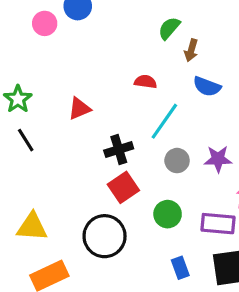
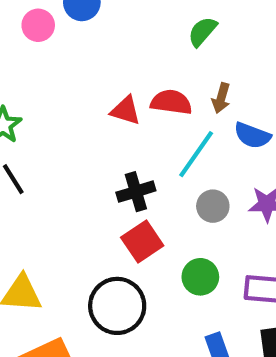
brown arrow: (191, 50) -> (221, 98), moved
red semicircle: (146, 82) -> (171, 102), size x1.4
blue semicircle: (207, 86) -> (252, 135), moved
red triangle: (79, 109) -> (126, 110), moved, turned 40

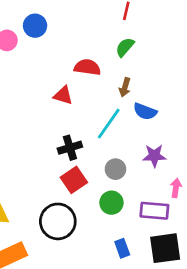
green semicircle: (202, 32) -> (125, 47), moved
red semicircle: (171, 102) -> (87, 67), moved
gray circle: (213, 206) -> (115, 169), moved

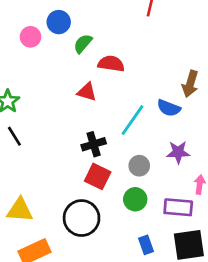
green semicircle: (125, 47) -> (83, 44), moved
brown arrow: (125, 87) -> (190, 84), moved, size x1.4
red square: (74, 180) -> (98, 176), turned -30

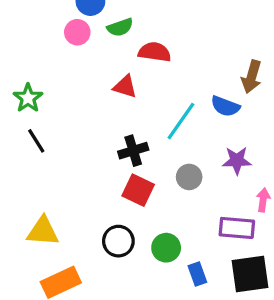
pink circle: (30, 37) -> (77, 32), moved
green semicircle: (83, 44) -> (120, 27), turned -150
green circle: (135, 199) -> (166, 248), moved
black circle: (82, 218) -> (118, 241), size x0.7

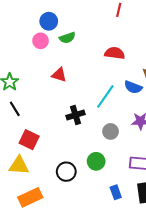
red semicircle: (155, 52) -> (115, 53), moved
red triangle: (125, 87) -> (59, 75), moved
red square: (138, 190) -> (29, 140), moved
green circle: (166, 248) -> (96, 161), moved

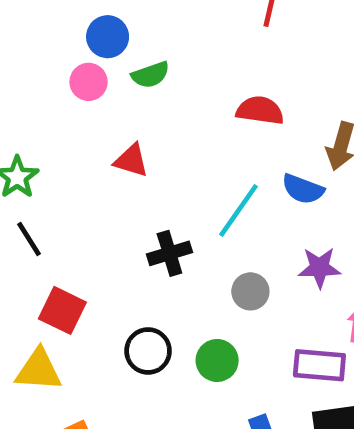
black circle: (66, 172) -> (148, 351), moved

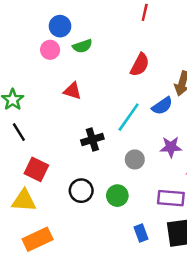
red semicircle: (260, 110) -> (140, 65), turned 110
blue semicircle: (303, 189) -> (162, 106), turned -55

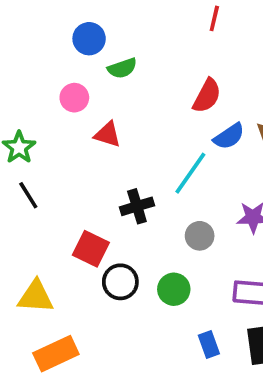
pink circle: (50, 50) -> (74, 98), moved
blue semicircle: (162, 106) -> (229, 136), moved
red square: (36, 169) -> (91, 249), moved

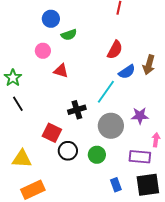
gray circle: (200, 236) -> (111, 126), size x1.6

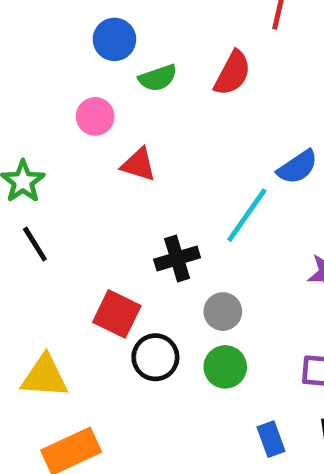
red semicircle: (115, 50) -> (232, 73), moved
gray circle: (111, 126) -> (223, 312), moved, size x0.6

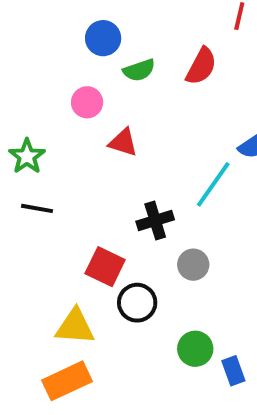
black line: (35, 244) -> (37, 208), turned -48
green circle: (225, 367) -> (195, 349), moved
yellow triangle: (45, 377) -> (75, 327), moved

